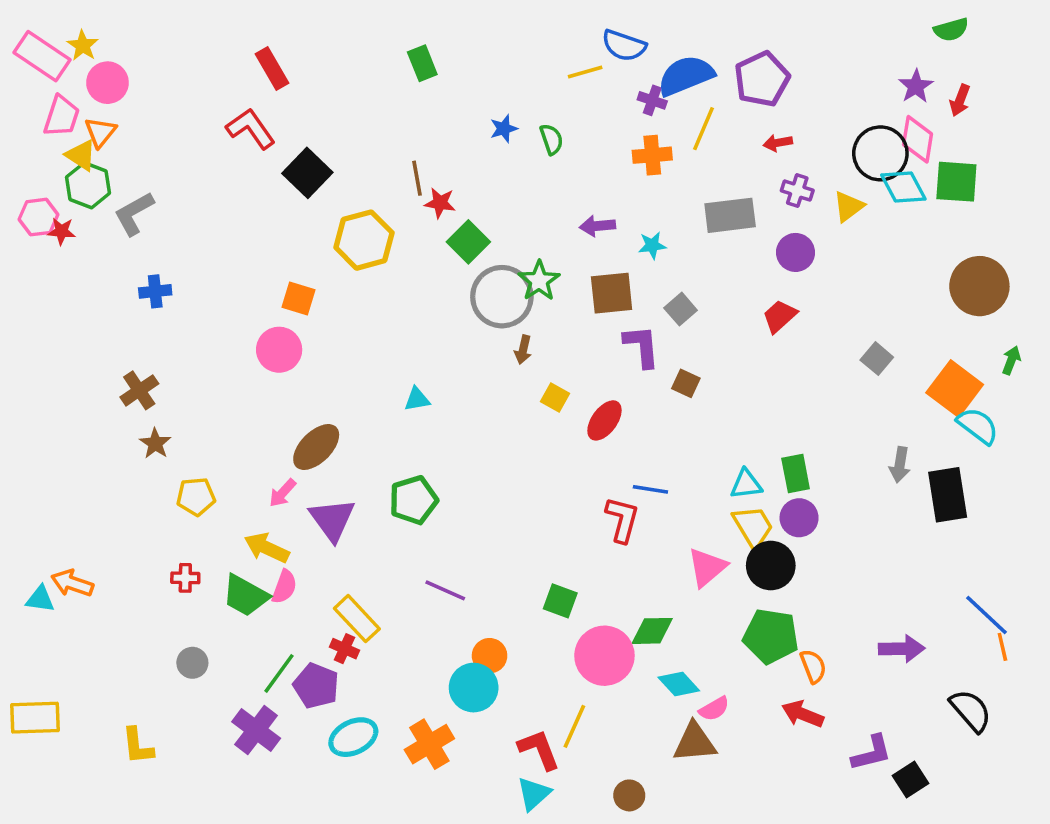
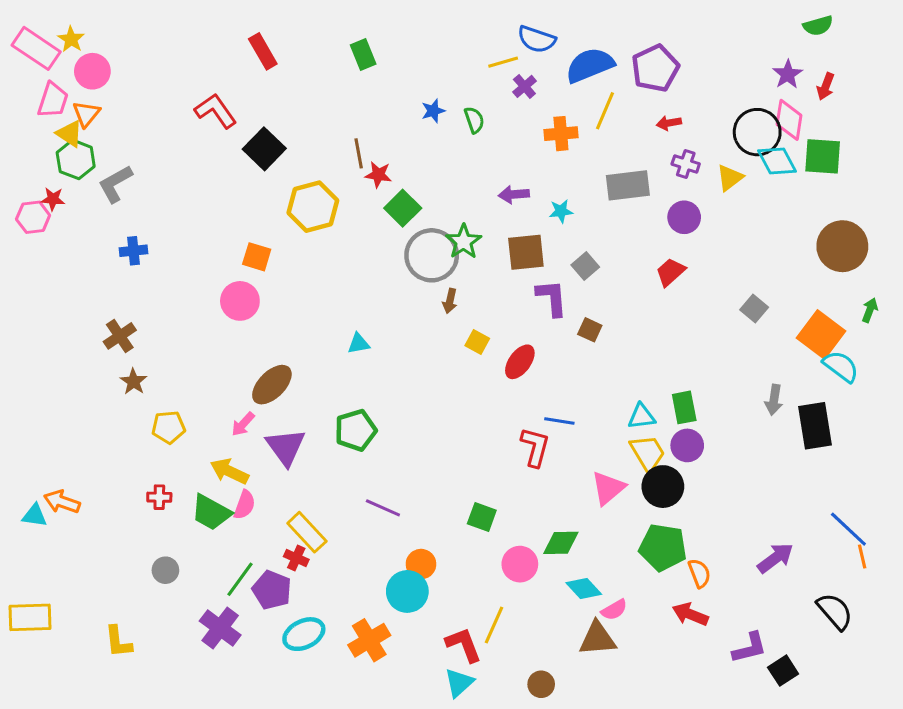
red rectangle: (272, 69) -> (263, 51), moved
purple cross: (652, 100) -> (524, 86), moved, turned 30
pink hexagon: (39, 217) -> (33, 217), moved
purple arrow: (902, 649) -> (775, 558), turned -36
pink circle: (604, 656) -> (520, 564), size x0.7

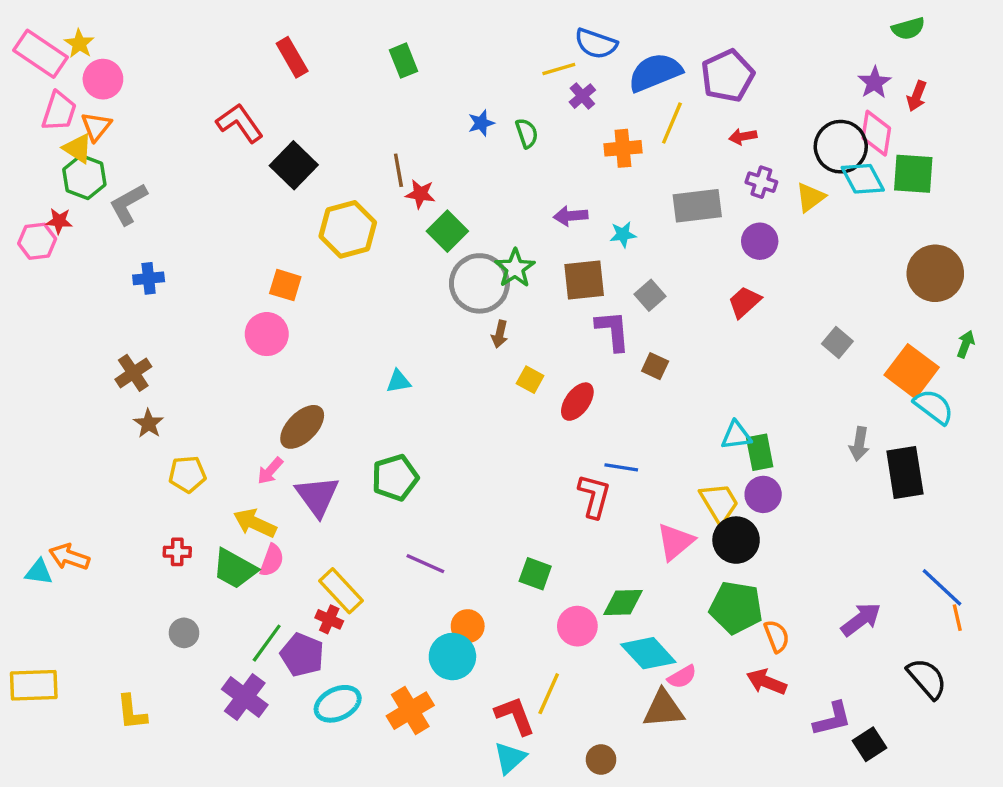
cyan triangle: (642, 417) -> (736, 435), moved
cyan diamond: (584, 588) -> (648, 653), size x1.4

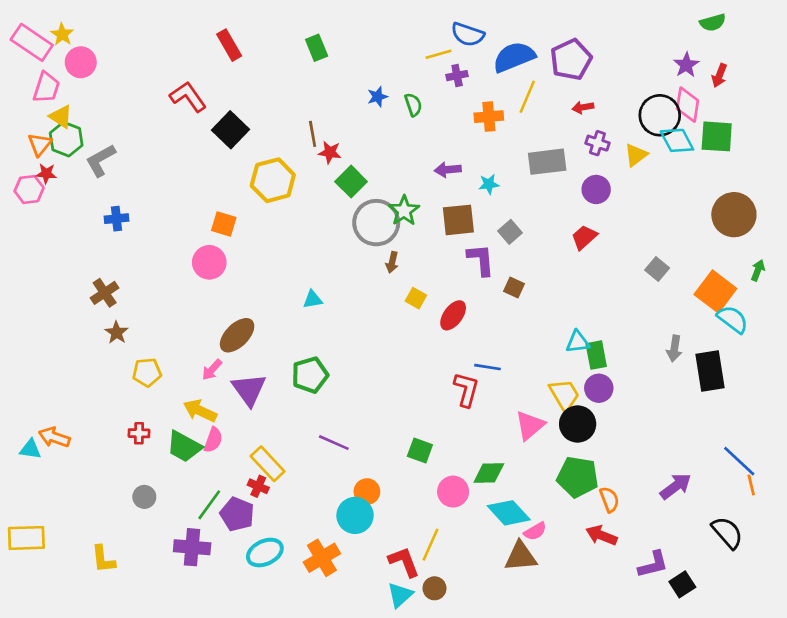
purple cross: (582, 96) -> (457, 76), turned 30
orange triangle: (96, 126) -> (40, 144), moved
purple cross: (245, 697) -> (192, 547), turned -32
brown circle: (601, 760) -> (434, 588), moved

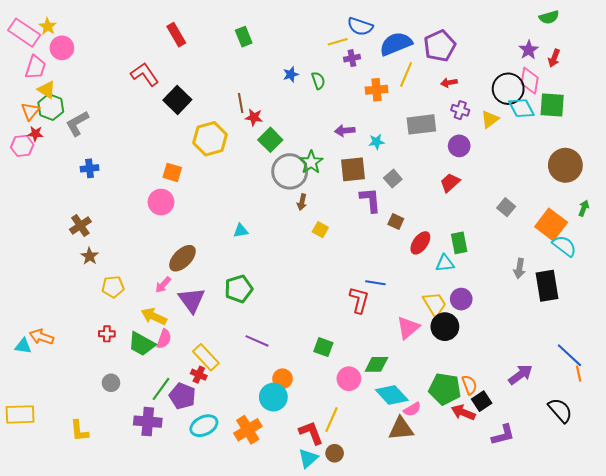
red ellipse: (453, 315) -> (420, 243), moved
green rectangle: (596, 355) -> (459, 243), moved
green pentagon: (578, 477) -> (445, 389), moved
black square: (682, 584) -> (482, 401), moved

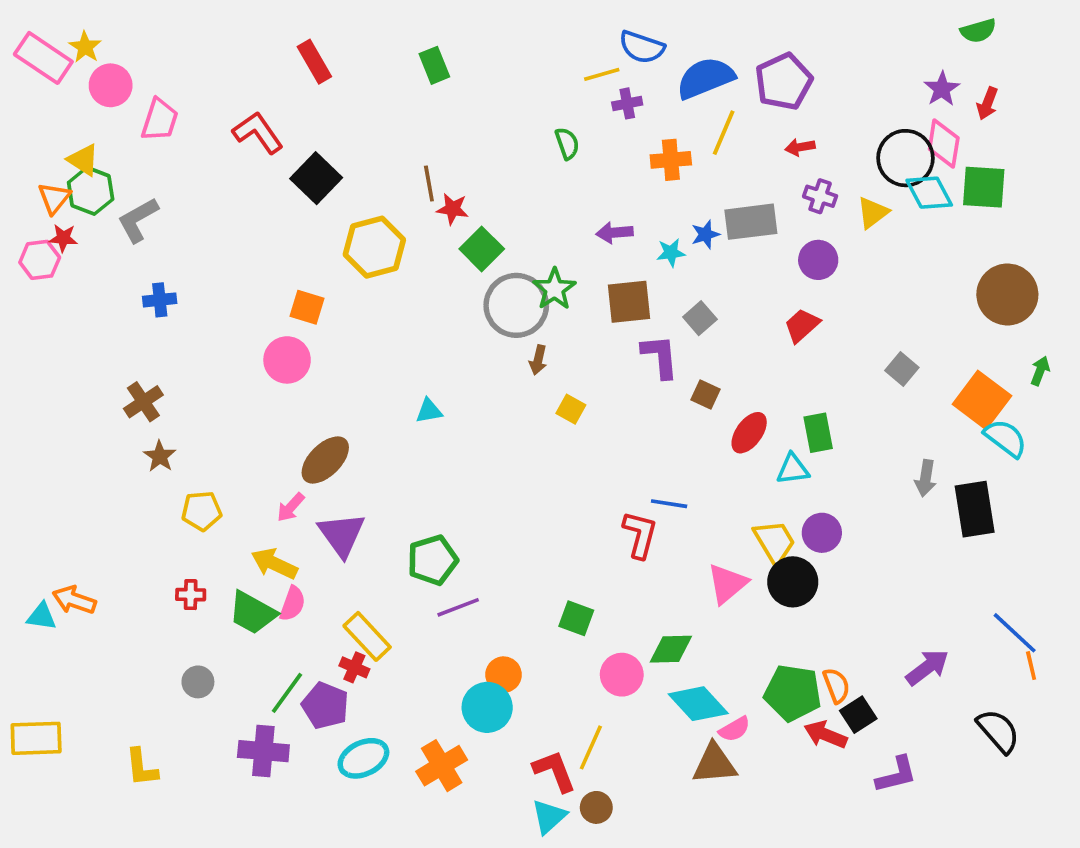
pink trapezoid: (35, 67) -> (160, 120), moved
blue star: (291, 74) -> (705, 234), moved
green pentagon: (239, 289) -> (433, 560), moved
purple line: (257, 341) -> (458, 607), turned -45

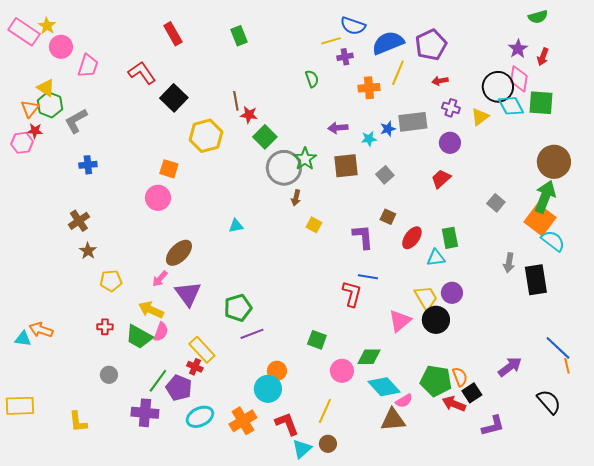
purple L-shape: (660, 356) -> (363, 237), moved
green arrow: (1040, 371) -> (545, 197), moved, size x2.0
red L-shape: (554, 771) -> (287, 424), moved

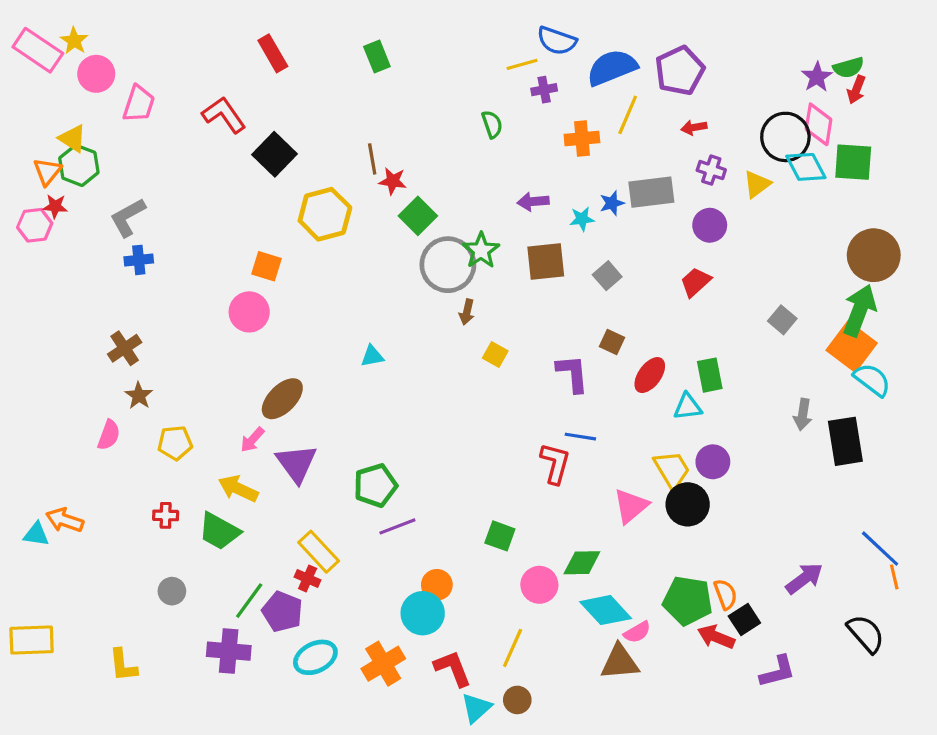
green semicircle: (538, 17) -> (848, 68), moved
gray L-shape: (76, 121) -> (128, 217), moved
pink semicircle: (161, 332) -> (109, 435), moved

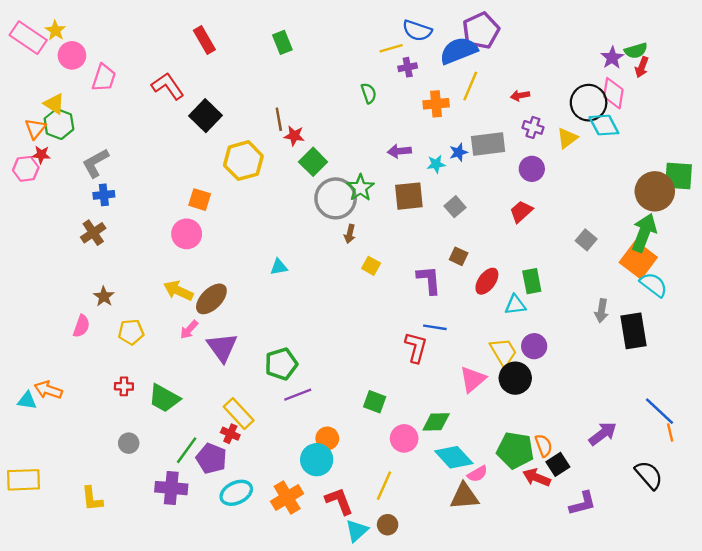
purple pentagon: (680, 71) -> (481, 31), moved
green square: (853, 162) -> (678, 176), moved
brown cross: (125, 348) -> (93, 233), moved
yellow arrow: (238, 489) -> (178, 291), moved

